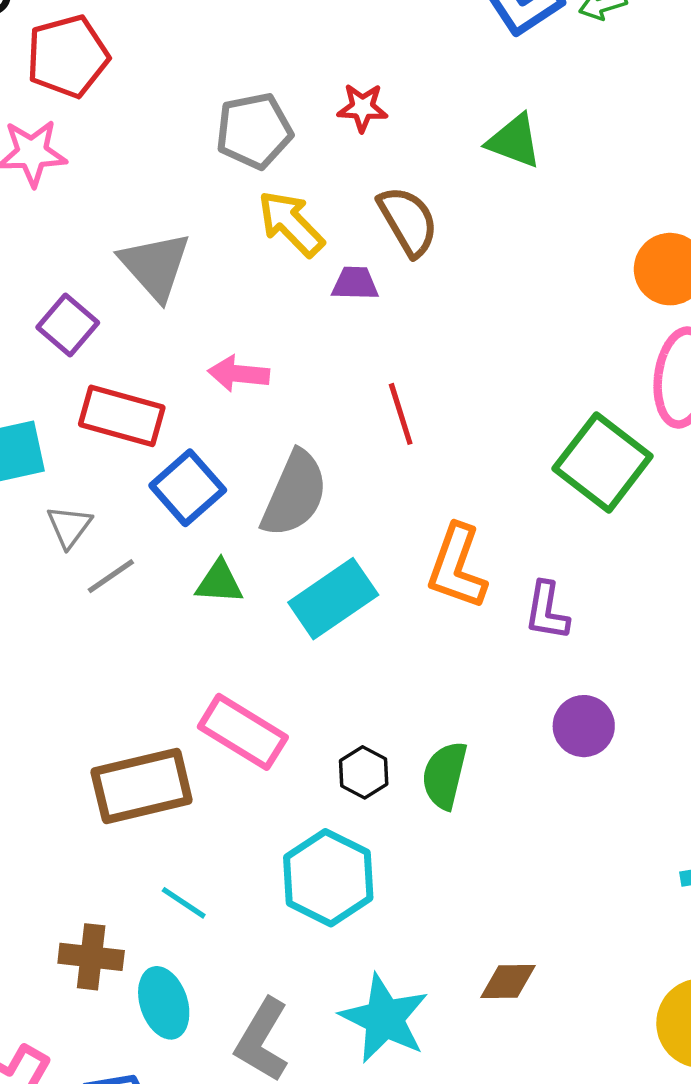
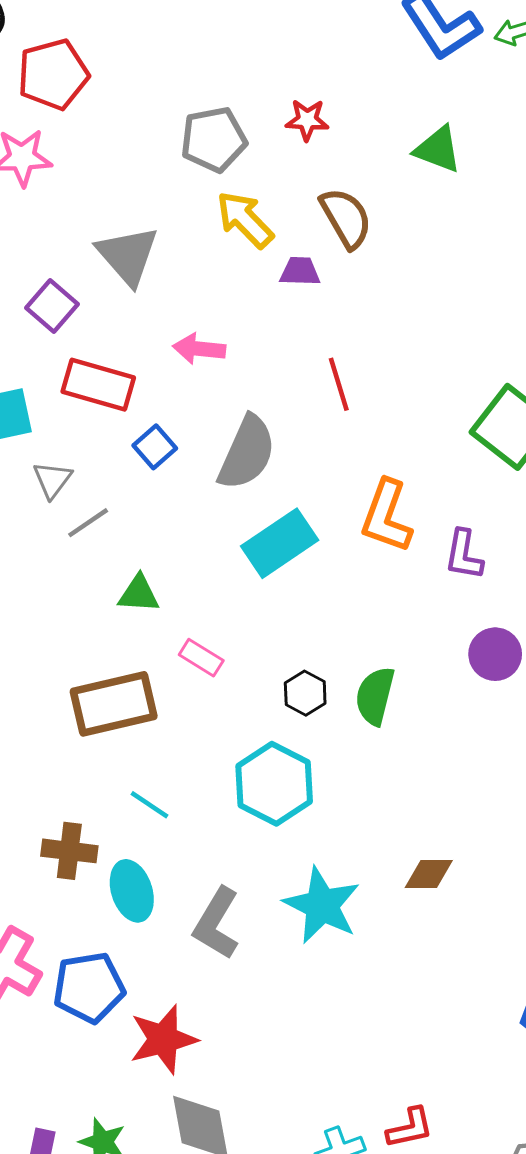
blue square: (188, 488) -> (155, 447), size x0.7
green triangle: (219, 582) -> (139, 594), moved
pink rectangle: (243, 732) -> (201, 658), size x0.6

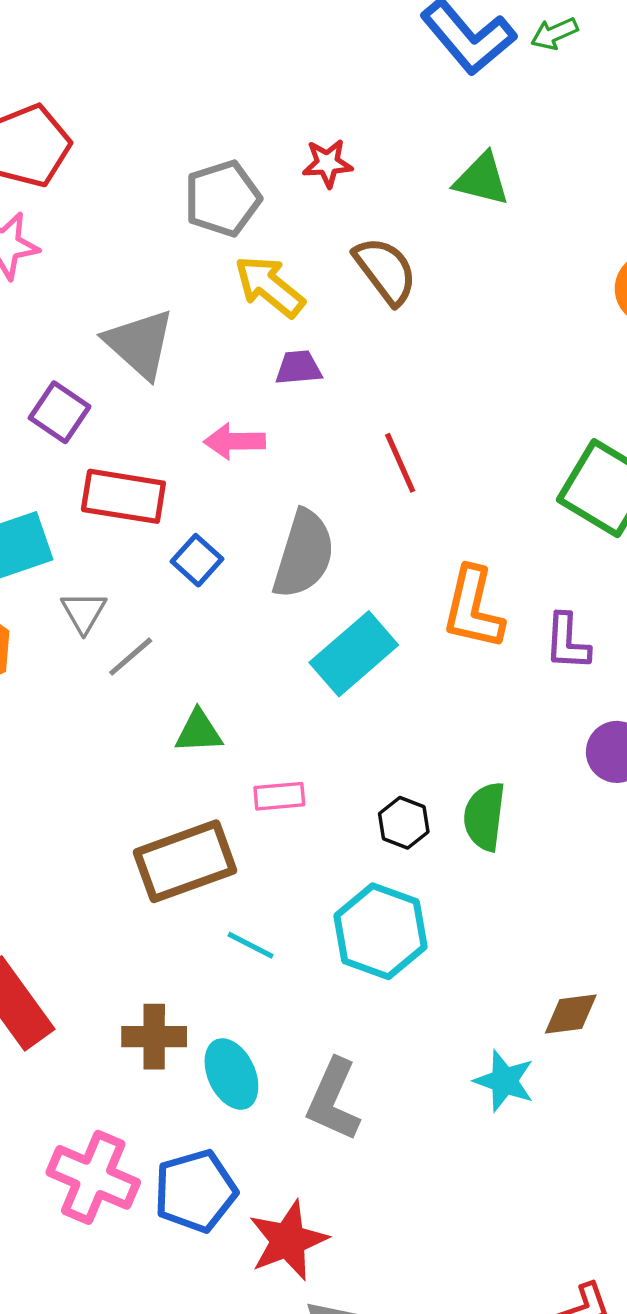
purple trapezoid: (300, 271) -> (298, 368), moved
pink rectangle: (201, 658) -> (279, 796), turned -30
cyan line: (149, 805) -> (251, 945), moved
cyan star: (322, 905) -> (504, 1081), moved, size x0.7

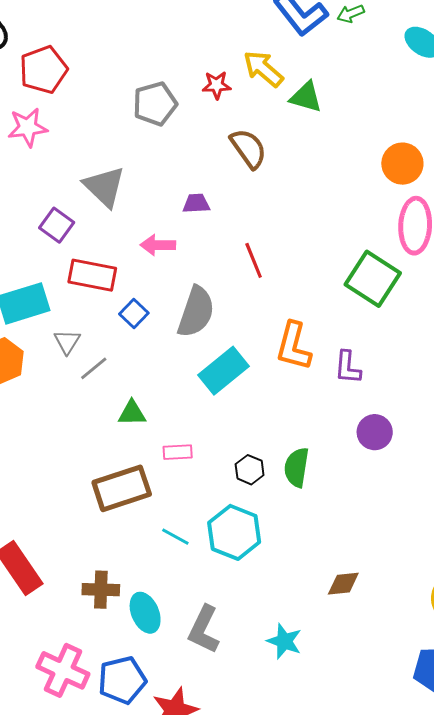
yellow arrow: (270, 286) -> (263, 69), moved
cyan line: (251, 945) -> (175, 537), moved
cyan star: (504, 1081) -> (284, 641), moved

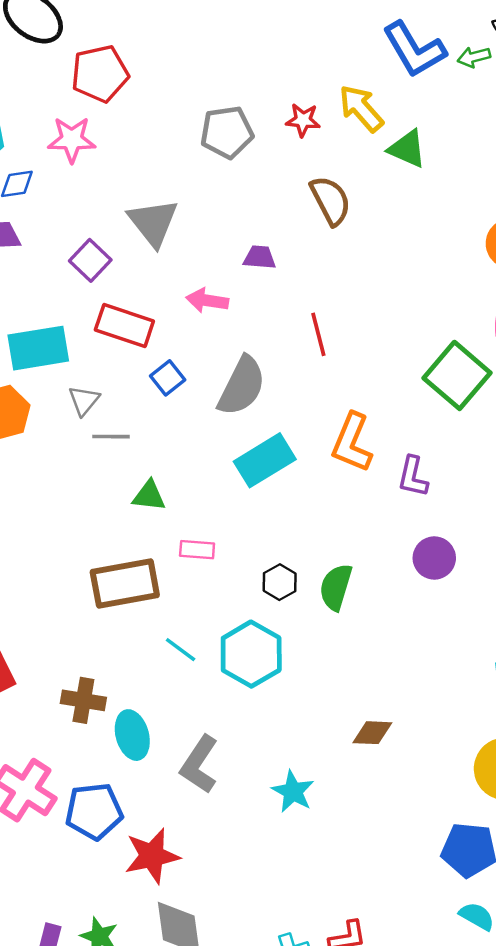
gray line: (94, 368) -> (111, 437), turned 32

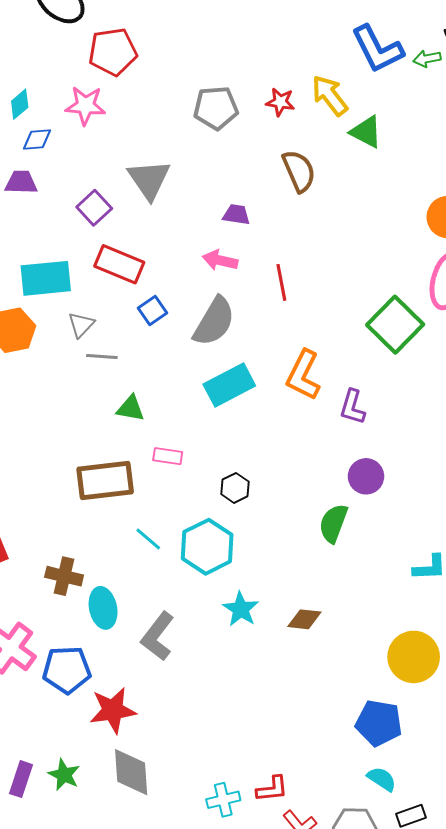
pink arrow: (207, 300) -> (220, 260), moved
green semicircle: (336, 587) -> (333, 523), moved
cyan star: (293, 792) -> (241, 609), moved

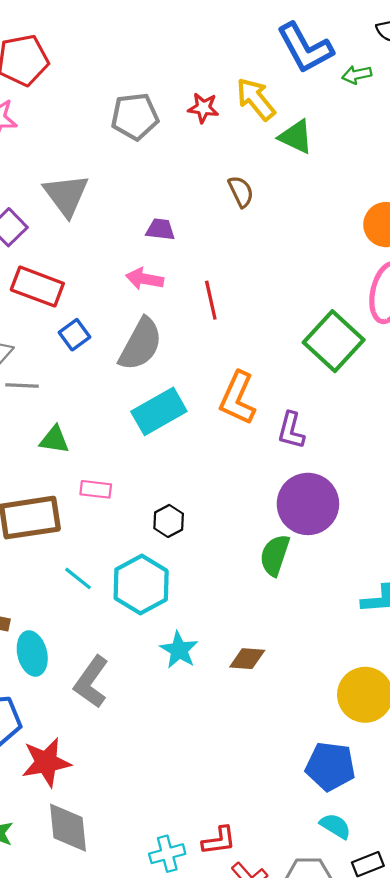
green arrow: (427, 59) -> (357, 75), moved
brown semicircle: (299, 171) -> (241, 192), moved, size x0.7
purple circle: (366, 476) -> (308, 504), size x1.6

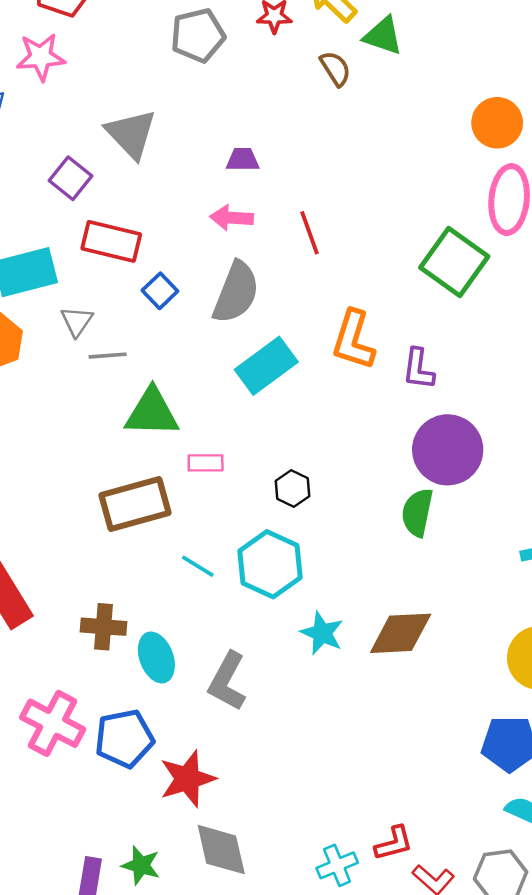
brown semicircle: (241, 192) -> (335, 69), moved
green triangle: (54, 440) -> (152, 412), size x1.6
brown diamond: (247, 659) -> (401, 633), size x1.6

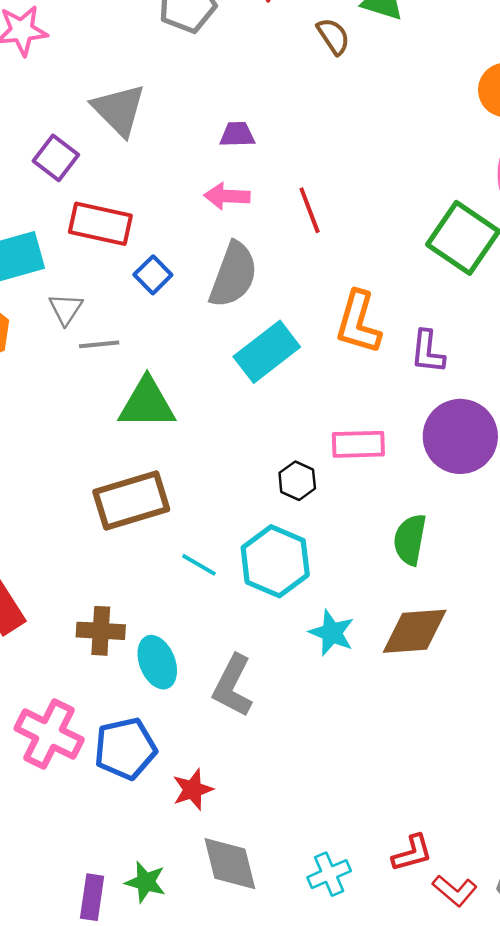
pink rectangle: (206, 463) -> (358, 444), moved, size x1.4
green semicircle: (417, 512) -> (410, 540), moved
red star: (187, 779) -> (193, 790), size x0.7
cyan cross: (337, 865) -> (329, 874), moved

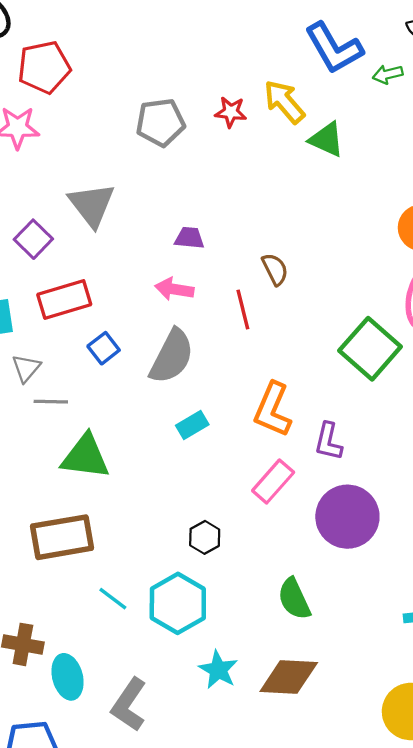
brown semicircle: (333, 36) -> (275, 269), moved
red rectangle: (100, 224) -> (64, 300), turned -36
cyan rectangle: (267, 352) -> (192, 425), size x0.6
pink rectangle: (358, 444) -> (273, 482), moved, turned -54
green semicircle: (410, 540) -> (294, 599), turned -42

